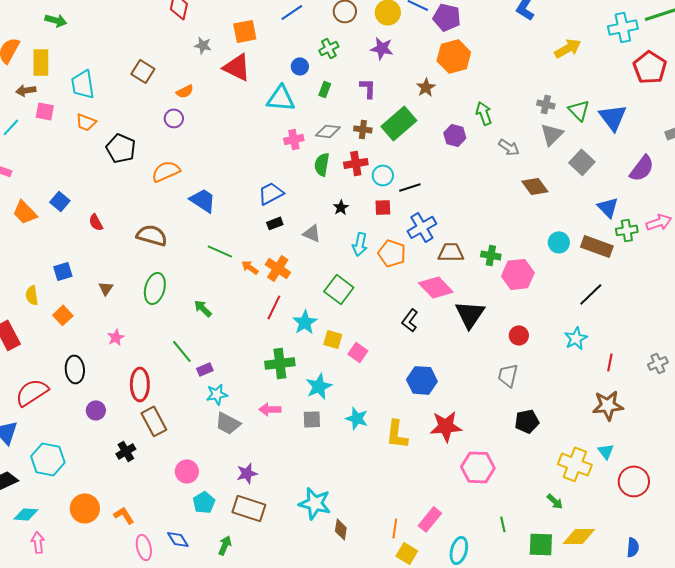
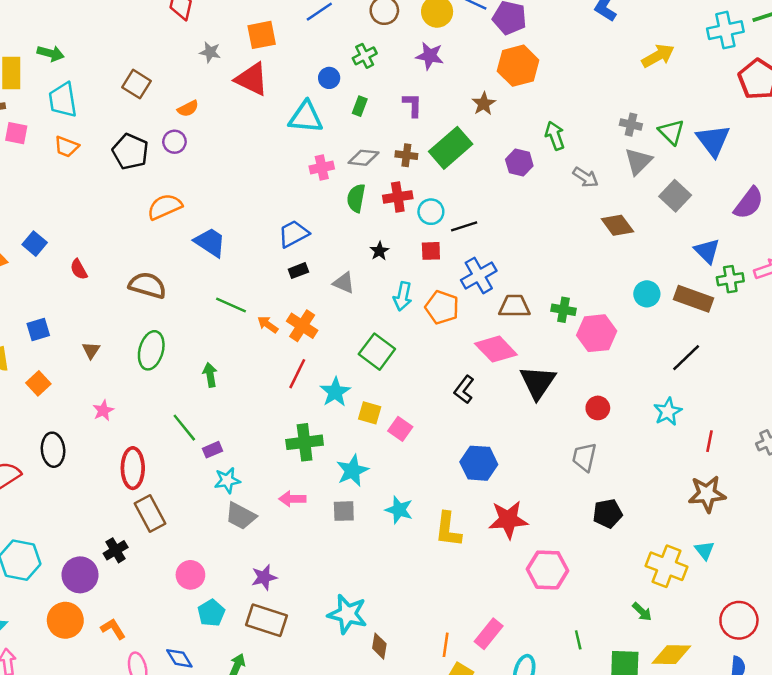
green arrow: (56, 20) -> (51, 53), moved
black pentagon: (121, 148) -> (130, 152), moved
green arrow: (203, 308) -> (210, 375), turned 36
purple circle: (96, 410) -> (80, 575), moved, size x1.5
red circle: (634, 481) -> (739, 620), moved

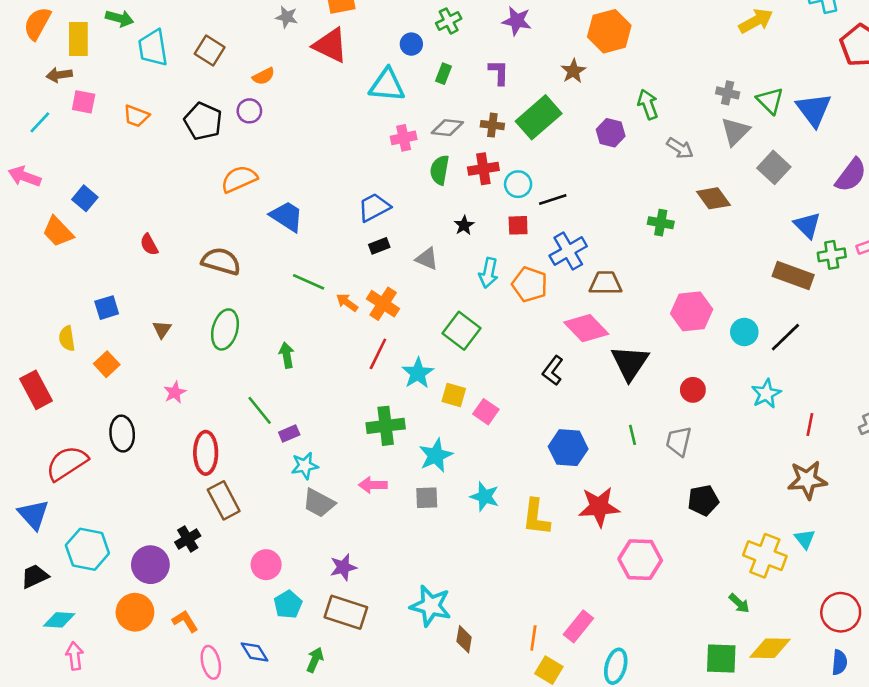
cyan trapezoid: (63, 100) -> (153, 48), moved
blue square: (35, 244) -> (85, 198), moved
cyan circle: (647, 294) -> (744, 332), moved
green cross: (563, 310) -> (661, 223), moved
green line: (578, 640) -> (632, 435), moved

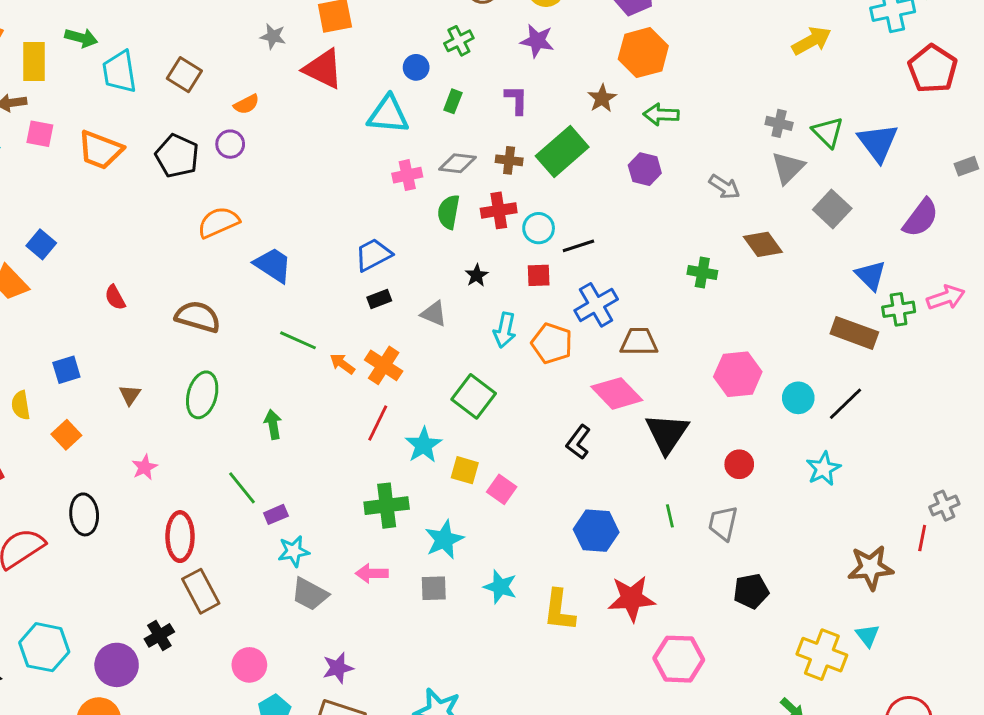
green arrow: (648, 104) -> (661, 115), moved, turned -68
orange trapezoid: (136, 116) -> (100, 150), size x1.5
red line: (810, 425) -> (922, 538), moved

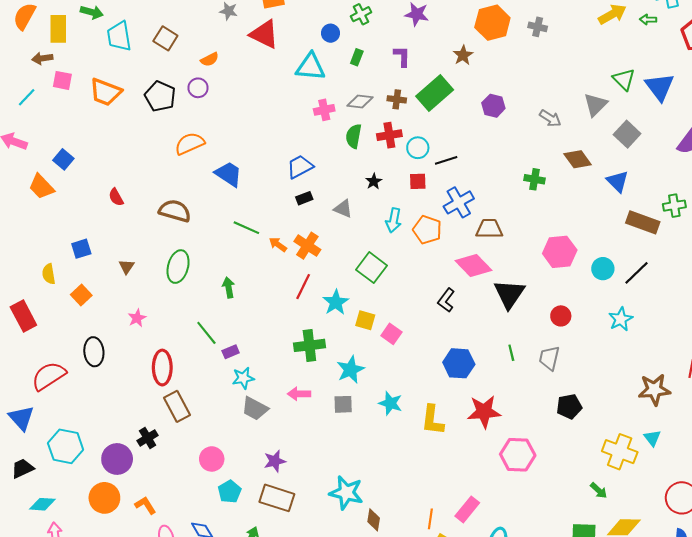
green arrow: (661, 115) -> (648, 19), moved, size x0.7
gray cross: (779, 123) -> (538, 27), moved
blue triangle: (871, 275) -> (618, 181), moved

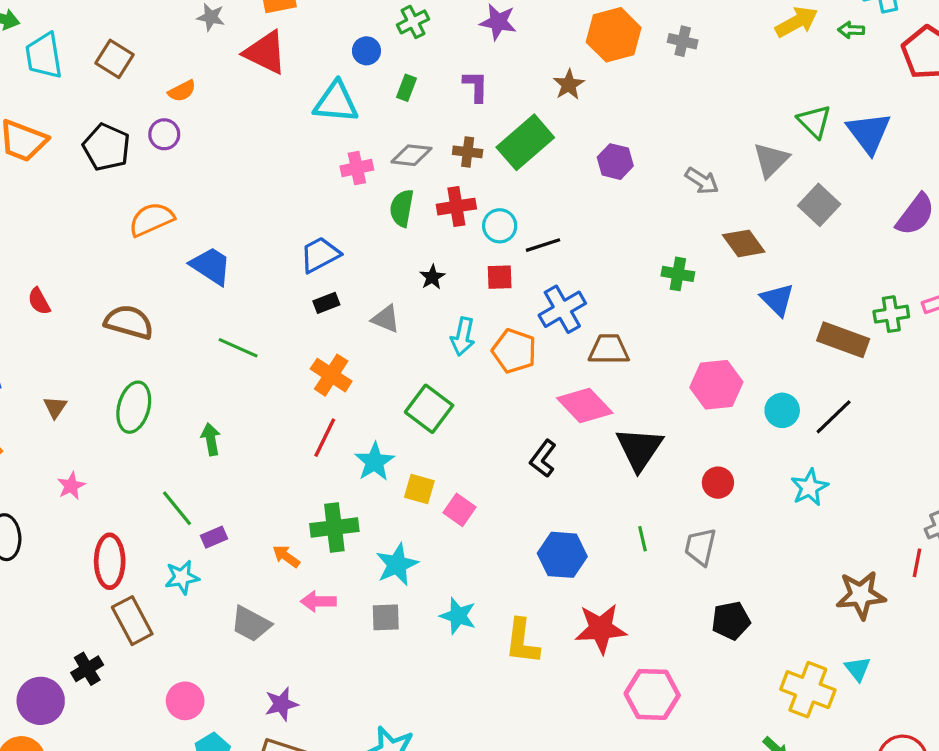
blue triangle: (618, 181) -> (777, 300), moved
orange arrow: (278, 244) -> (286, 556), moved
cyan star: (243, 378) -> (182, 577), moved

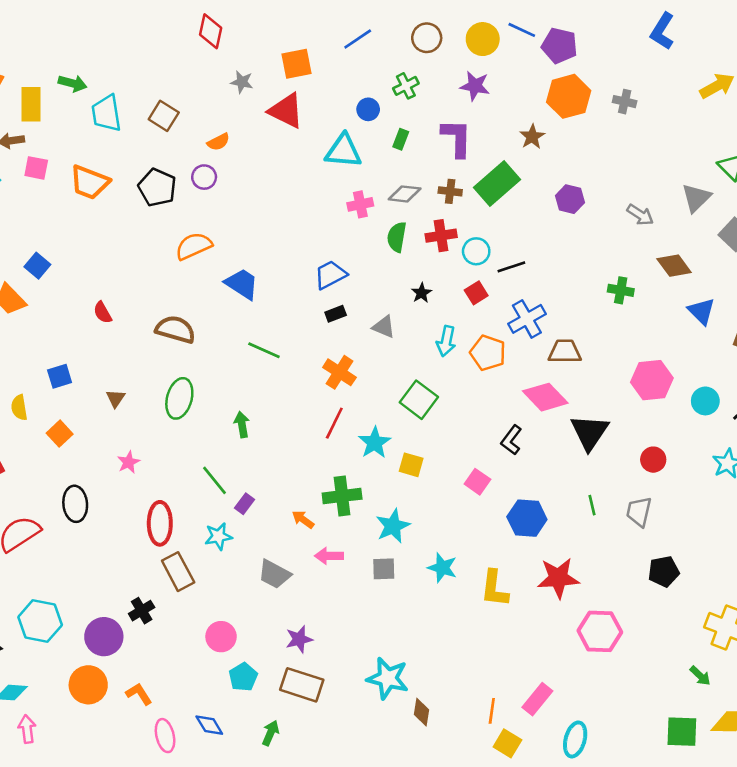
purple L-shape: (476, 86) -> (457, 138), size x1.5
red square: (500, 277) -> (476, 293), turned -30
pink square: (460, 510) -> (477, 482), moved
purple rectangle: (214, 537) -> (244, 504), turned -30

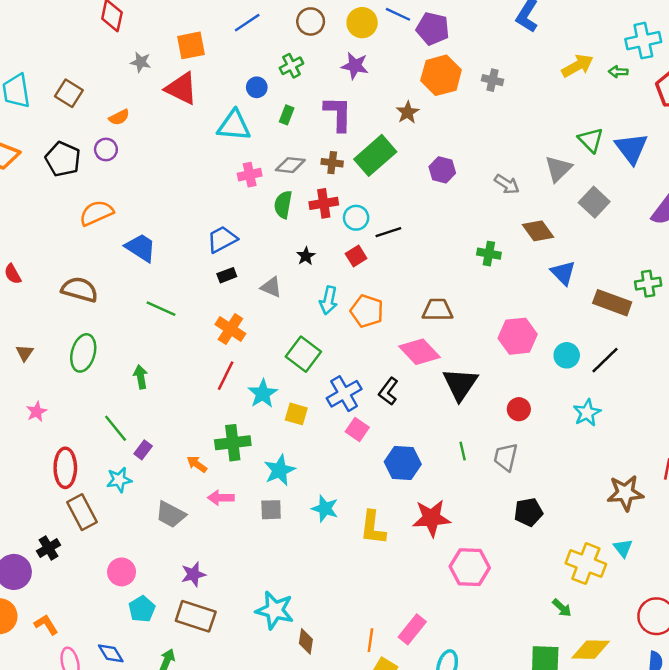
blue cross: (527, 319) -> (344, 394), moved

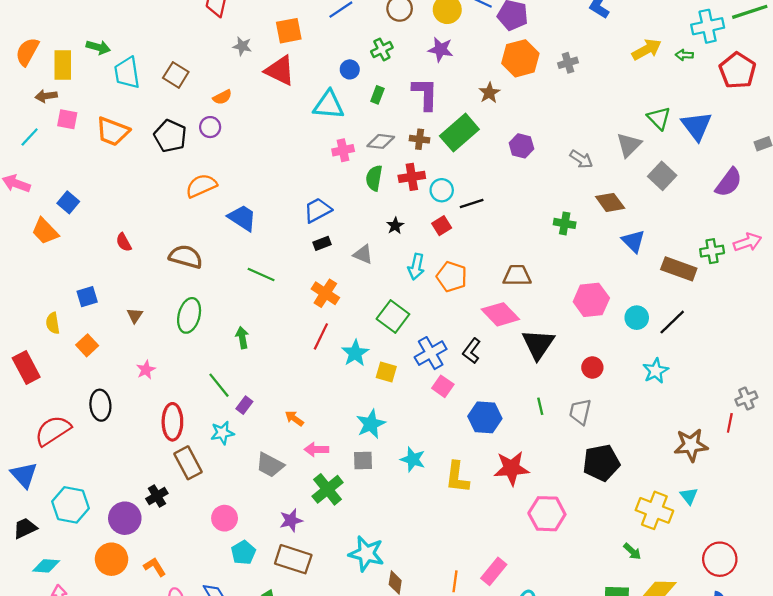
gray cross: (493, 80) -> (568, 63), turned -30
green cross: (233, 443) -> (328, 489), moved, turned -32
black pentagon: (528, 512) -> (601, 463), size x1.4

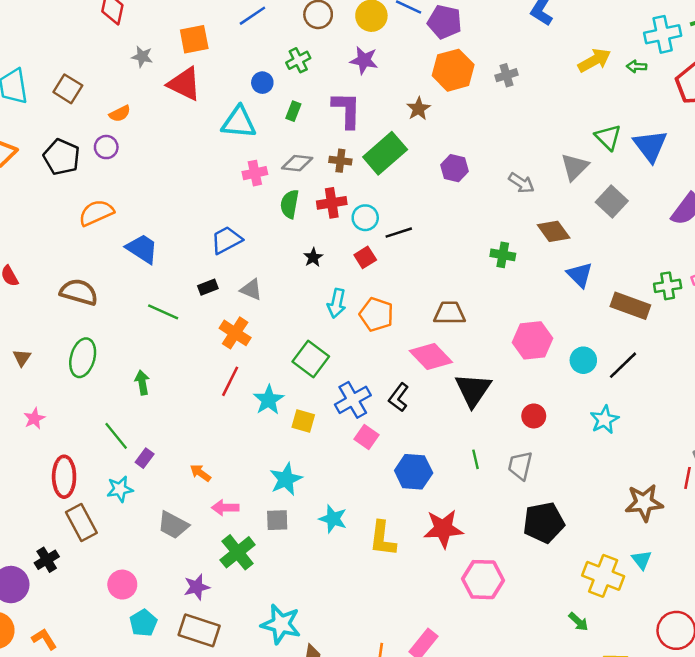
black rectangle: (322, 243) -> (208, 287), moved
gray triangle: (363, 254) -> (251, 290), moved

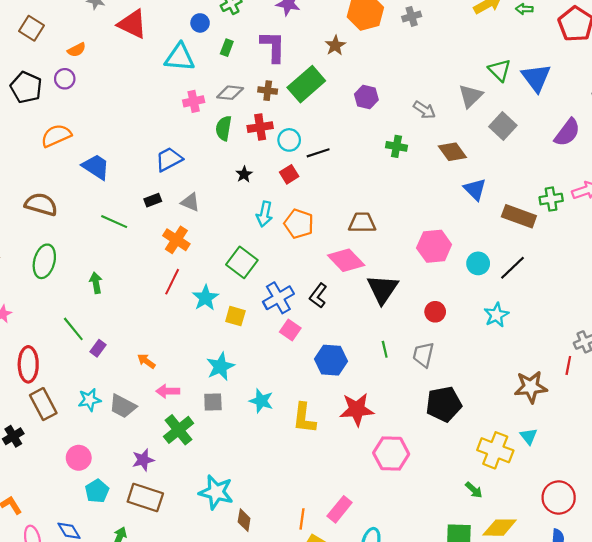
green cross: (503, 255) -> (397, 146), moved
cyan star: (120, 489) -> (89, 400), moved

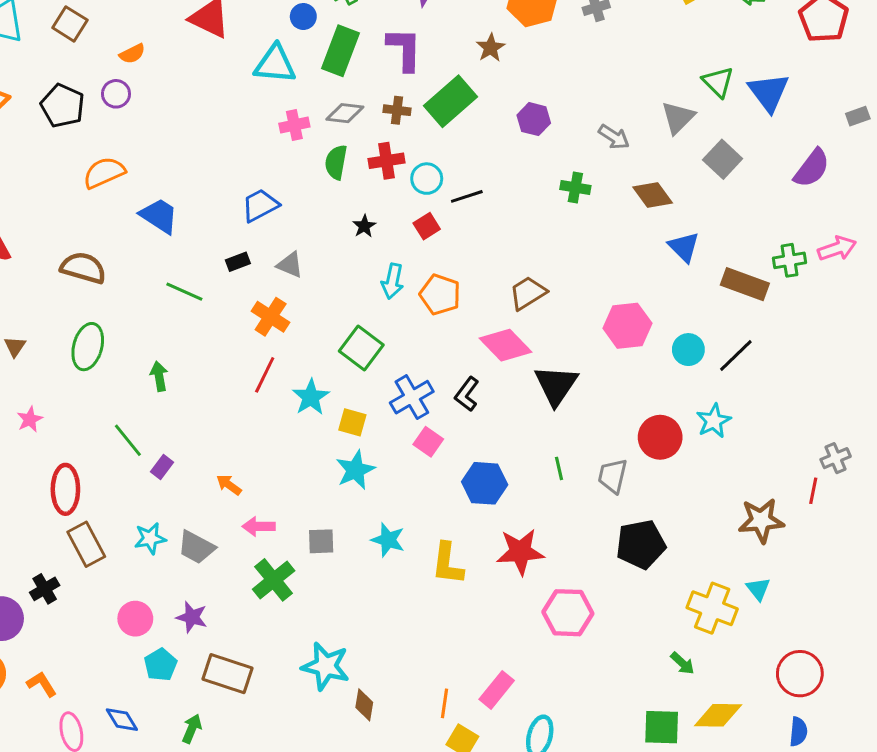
green rectangle: (227, 48) -> (340, 51), size x2.0
brown trapezoid: (362, 223) -> (528, 293), turned -32
red circle: (435, 312) -> (660, 437), moved, size x1.5
cyan star: (220, 367) -> (355, 470), moved
purple star: (143, 460) -> (192, 617), moved, turned 30

